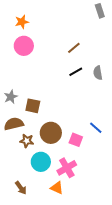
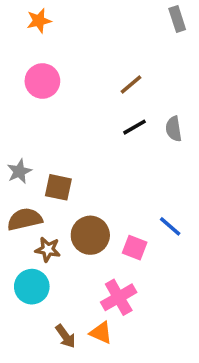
orange star: (22, 22) -> (39, 21), moved
cyan circle: (41, 162) -> (32, 287), moved
brown arrow: (21, 188) -> (65, 336), moved

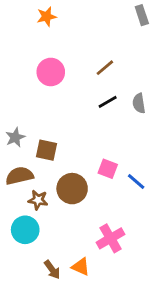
orange star: (39, 21) -> (47, 17), moved
pink circle: (42, 81) -> (51, 72), moved
pink square: (135, 248) -> (108, 169), moved
pink cross: (119, 297) -> (110, 238), moved

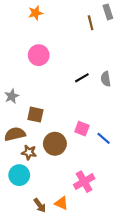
brown line: (105, 68) -> (91, 23), moved, turned -64
gray star: (15, 137) -> (12, 96), moved

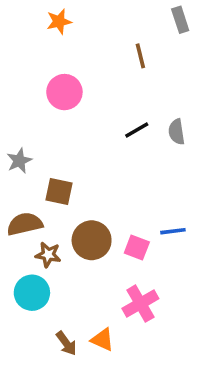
brown line: (91, 23) -> (140, 56), moved
pink square: (82, 129) -> (137, 248), moved
blue line: (104, 138) -> (173, 231), turned -48

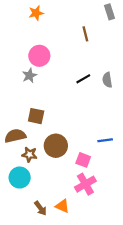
gray star: (19, 161) -> (29, 76), moved
pink square: (137, 248) -> (83, 160), moved

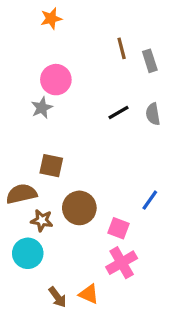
gray rectangle: (110, 12) -> (150, 61), moved
blue line: (105, 140) -> (150, 200), turned -48

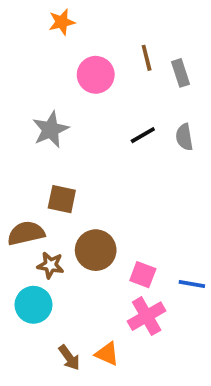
pink circle: (56, 80) -> (96, 75), moved
gray star: (42, 108) -> (50, 129), size x1.4
blue line: (150, 200) -> (192, 284), moved, turned 65

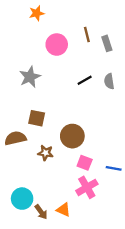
brown circle: (96, 250) -> (72, 136), moved
brown star: (50, 265) -> (46, 153), moved
cyan circle: (33, 305) -> (22, 199), moved

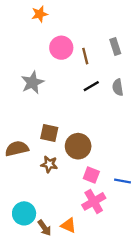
brown line: (87, 34) -> (85, 56), moved
brown square: (37, 118) -> (49, 133), moved

